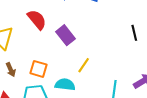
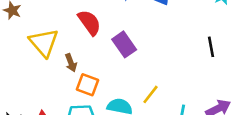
yellow line: (84, 65) -> (150, 94), moved
brown arrow: (11, 70) -> (71, 63), moved

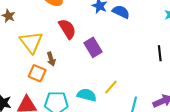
orange square: (88, 85) -> (37, 73), moved

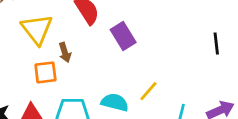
orange square: (37, 73) -> (45, 72), turned -30

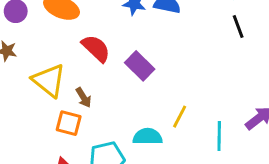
black line: (216, 44) -> (238, 26), moved
orange square: (45, 72) -> (69, 123), turned 35

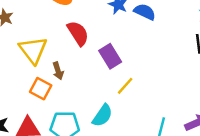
yellow line: (180, 117) -> (125, 86), moved
cyan semicircle: (148, 137) -> (102, 116), turned 110

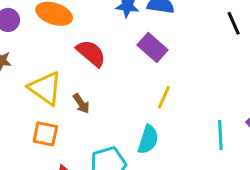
purple rectangle: (110, 56) -> (152, 47), moved
orange square: (41, 89) -> (45, 134), moved

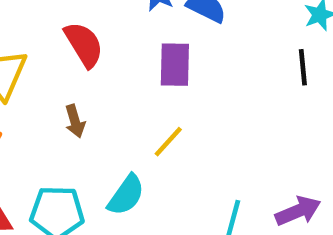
purple rectangle: (152, 47) -> (175, 65), turned 32
brown arrow: (81, 104) -> (75, 121), moved

